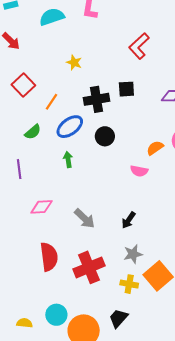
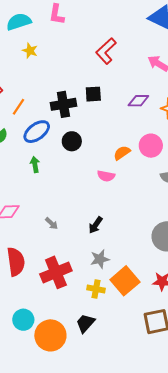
yellow star: (74, 63) -> (30, 51), moved
gray arrow: (85, 218) -> (51, 223), size x0.6

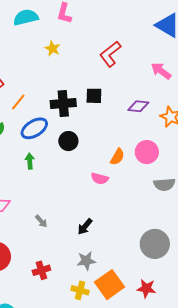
yellow star: (30, 51) -> (52, 49), moved
orange semicircle: (122, 153) -> (117, 157), turned 150
red cross: (56, 272) -> (41, 270), size x0.6

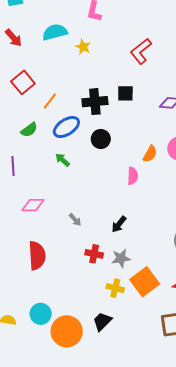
cyan semicircle: (26, 17) -> (55, 32), moved
green arrow: (30, 161) -> (63, 160), turned -42
pink semicircle: (100, 179) -> (133, 176), turned -102
red cross: (41, 270) -> (94, 254), moved, turned 30

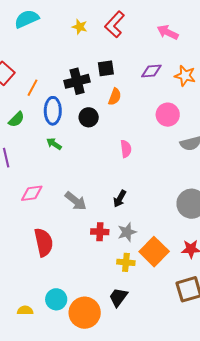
yellow star: (83, 47) -> (80, 27), moved
blue ellipse: (66, 127) -> (53, 111), turned -48
orange semicircle: (150, 154) -> (115, 97), moved
gray arrow: (75, 220) -> (76, 201), size x1.6

